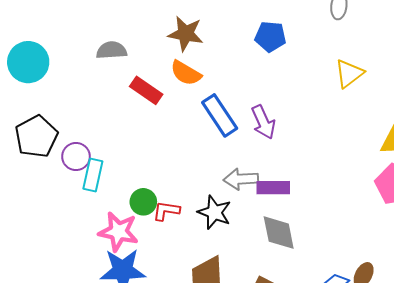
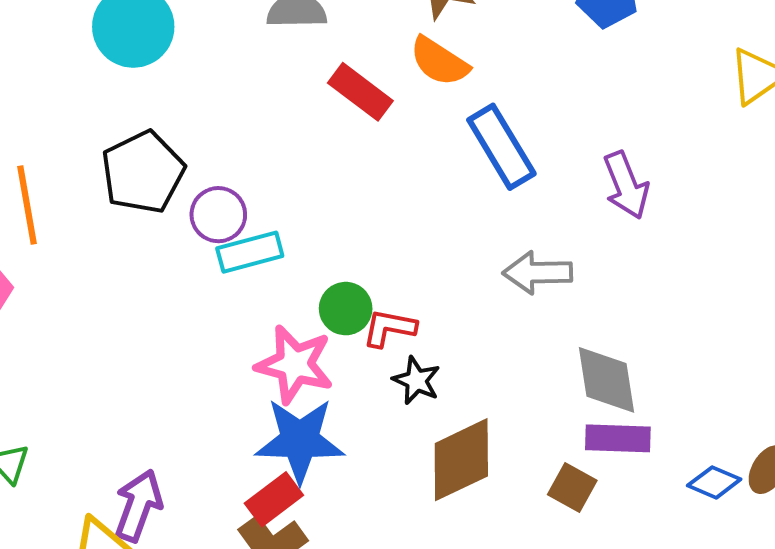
purple arrow: (263, 122) -> (626, 185), moved
cyan rectangle: (93, 175) -> (250, 252), turned 60
purple rectangle: (273, 188) -> (618, 438), moved
black star: (214, 212) -> (416, 380), moved, size x0.7

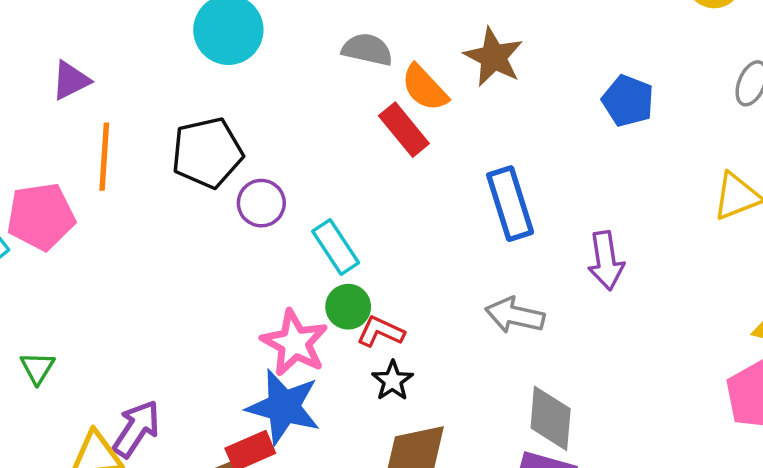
orange semicircle: (439, 61) -> (425, 88), moved
cyan rectangle: (250, 252) -> (336, 247), moved, turned 58

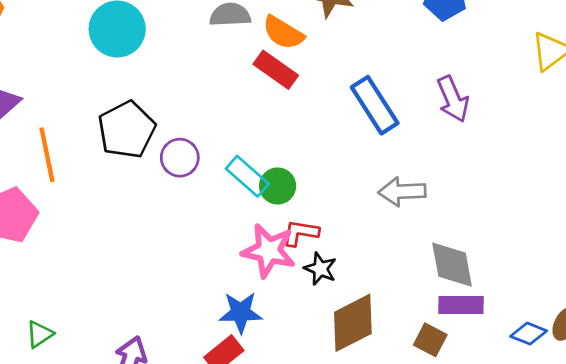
purple arrow: (606, 261) -> (453, 99), moved
green circle: (348, 307) -> (278, 186), moved
pink star: (295, 343) -> (269, 251), moved
green triangle: (37, 368) -> (40, 334), turned 40
blue star: (284, 407) -> (241, 312), size x0.7

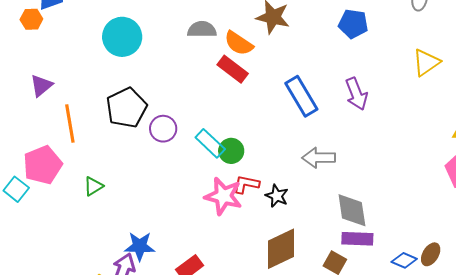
black star: (320, 269) -> (277, 196), moved
blue star: (241, 312) -> (140, 246), moved
green triangle: (40, 334) -> (93, 186), moved

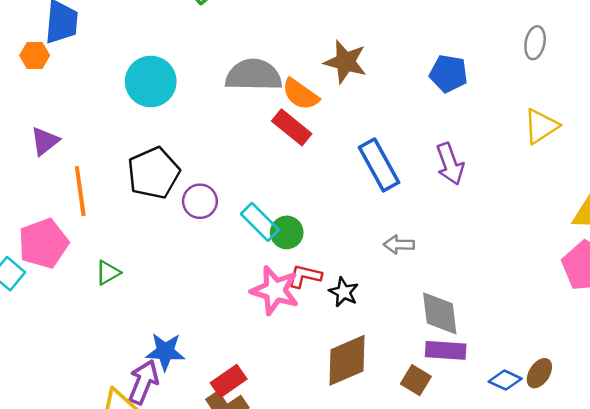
gray semicircle: (202, 29) -> (254, 75), size x1.5
gray arrow: (319, 158) -> (399, 245), size x0.7

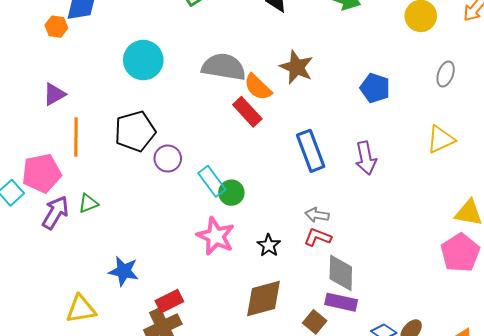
red L-shape: (305, 276) -> (318, 237), moved
purple arrow: (143, 382) -> (55, 212), moved

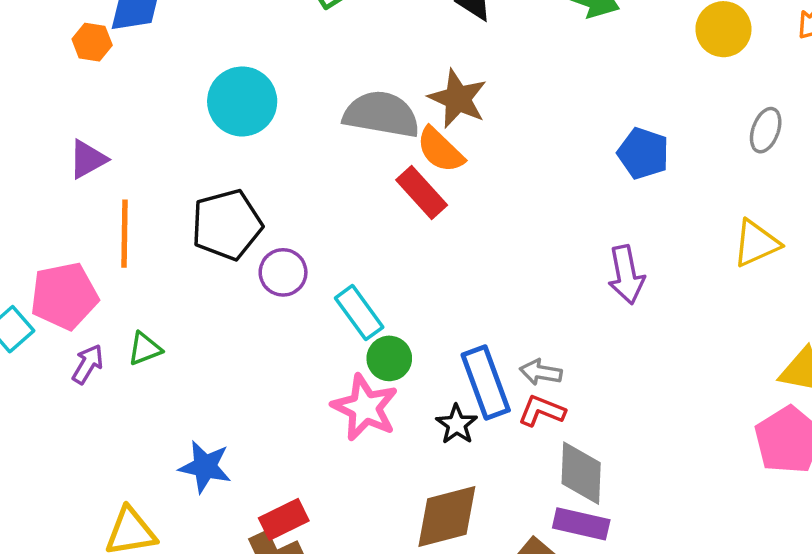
brown star: (296, 67) -> (458, 99), moved
blue rectangle: (311, 151) -> (486, 383), moved
green circle: (231, 193) -> (389, 358), moved
purple arrow: (55, 212) -> (88, 364), size x0.7

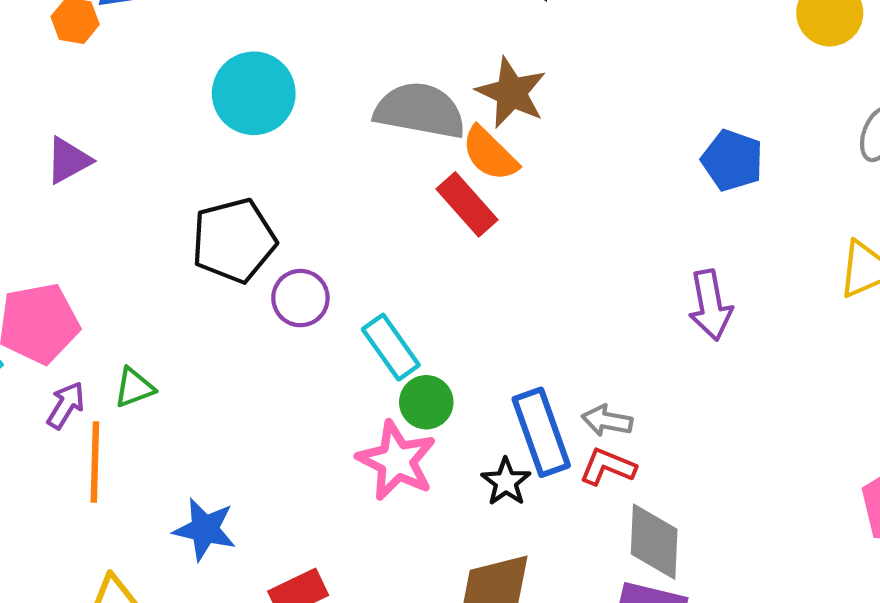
orange line: (125, 234) -> (95, 462), moved

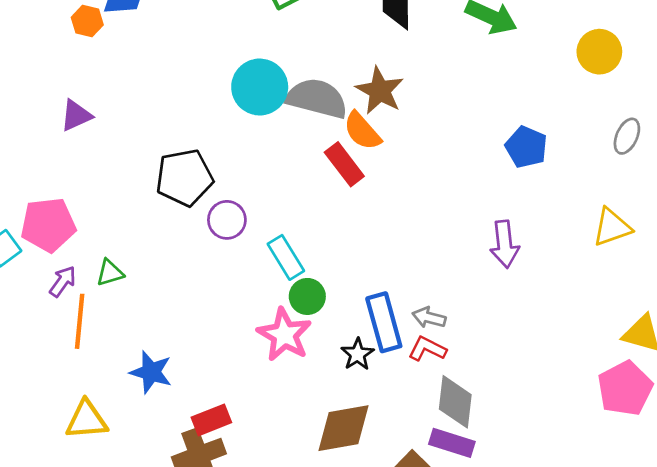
cyan circle: (254, 93) -> (260, 87), moved

